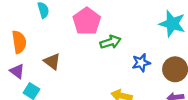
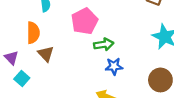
orange semicircle: (19, 42) -> (33, 33), moved
blue star: (141, 63) -> (114, 66), moved

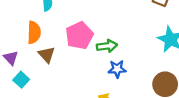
pink pentagon: (85, 21) -> (79, 35), moved

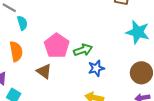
brown triangle: (47, 55) -> (44, 71), moved

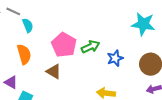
blue star: (96, 68) -> (115, 58), moved

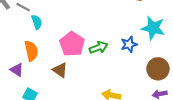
blue star: (115, 58) -> (129, 44), moved
purple triangle: (11, 82) -> (17, 70), moved

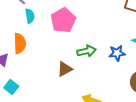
pink pentagon: (72, 44) -> (63, 20), moved
brown triangle: (60, 70) -> (65, 69), moved, turned 49

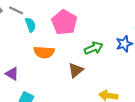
orange semicircle: (20, 43) -> (44, 52), moved, turned 108

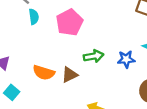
orange semicircle: (44, 52) -> (44, 73), moved

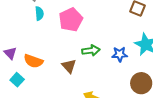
orange semicircle: (44, 73) -> (33, 61), moved
brown triangle: (70, 75) -> (69, 66), turned -49

